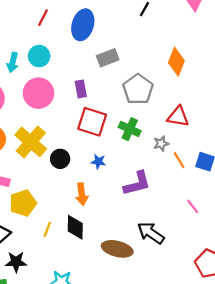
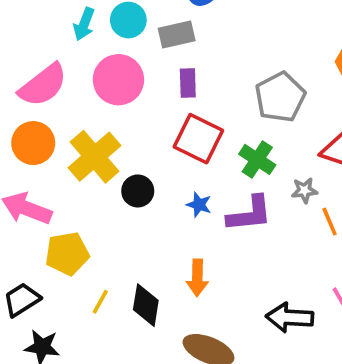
gray rectangle: (108, 58) -> (177, 35), moved
purple L-shape: (137, 183) -> (250, 214), moved
orange arrow: (82, 194) -> (197, 278), moved
black arrow: (151, 233) -> (290, 317), moved, turned -40

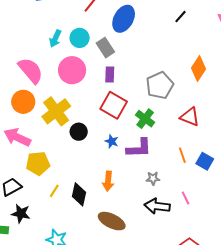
gray rectangle: (177, 35) -> (105, 48), turned 66
pink semicircle: (43, 85) -> (31, 70), turned -96
gray star: (304, 190) -> (153, 178), moved

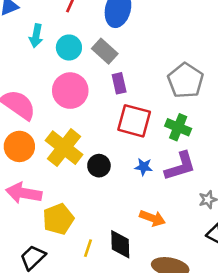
cyan arrow: (55, 39) -> (36, 36), moved
orange arrow: (108, 181) -> (152, 218), turned -60

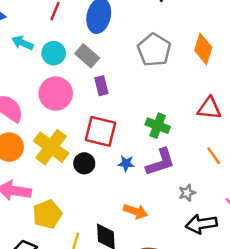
cyan arrow: (36, 36) -> (23, 43), turned 105
gray pentagon: (186, 81) -> (154, 50), moved
red square: (134, 121) -> (101, 131), moved

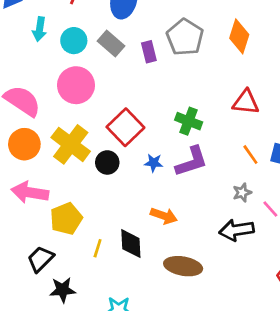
cyan arrow: (23, 43) -> (40, 29), turned -105
purple rectangle: (101, 86) -> (149, 52), moved
red square: (101, 131) -> (125, 127), turned 32
gray star: (187, 193) -> (242, 193), moved

